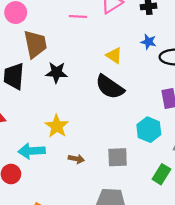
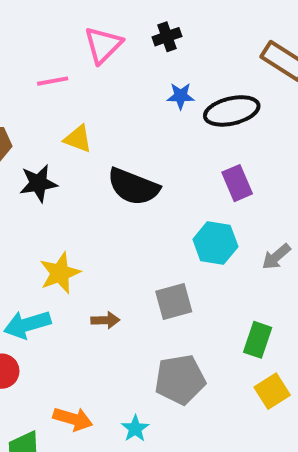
yellow triangle: (114, 55) -> (78, 139), moved
yellow star: (57, 126) -> (60, 273), turned 30
green rectangle: (161, 174) -> (258, 340), moved

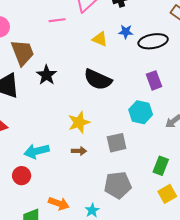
yellow triangle: (78, 139) -> (100, 39), moved
black star: (38, 183) -> (47, 75), turned -30
yellow star: (60, 273) -> (79, 122), moved

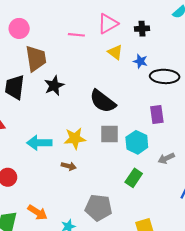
yellow triangle: (100, 39) -> (115, 52), moved
gray square: (117, 143) -> (109, 134), moved
cyan arrow: (37, 151) -> (39, 143), moved
green rectangle: (161, 166) -> (134, 178), moved

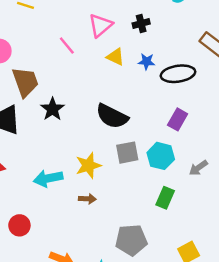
pink line: (76, 35) -> (67, 45), turned 56
purple rectangle: (157, 115) -> (178, 119), turned 48

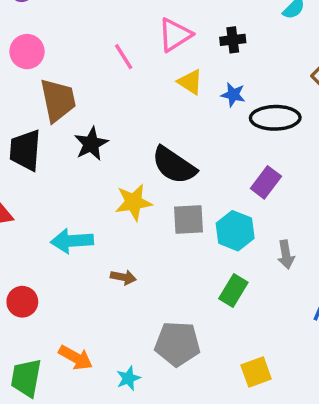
yellow star: (88, 165) -> (134, 202), moved
gray arrow: (198, 168) -> (286, 255), turned -72

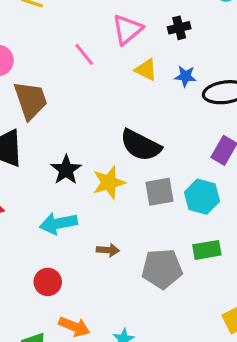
black star: (91, 144) -> (66, 170), moved
green rectangle: (233, 291) -> (207, 250), turned 56
red circle: (22, 302) -> (48, 282), moved
gray pentagon: (177, 344) -> (162, 269), moved

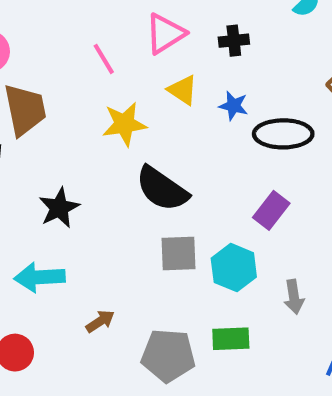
yellow star: (109, 182) -> (124, 124), moved
brown arrow: (108, 250) -> (100, 321), turned -45

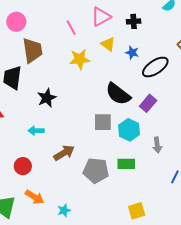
black ellipse: (283, 134) -> (155, 67), turned -36
black semicircle: (162, 189) -> (118, 94), moved
cyan arrow: (40, 277) -> (36, 131), size x0.7
brown arrow: (100, 321) -> (64, 153), size x1.5

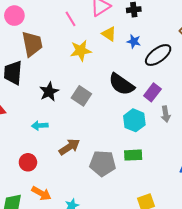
gray square: (103, 122) -> (81, 96), moved, turned 36
gray arrow: (157, 145) -> (166, 114), moved

